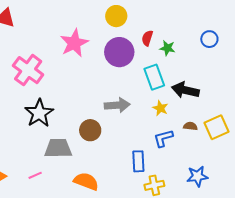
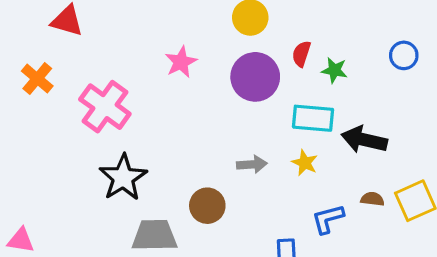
pink star: (74, 43) -> (181, 62), size x0.7
cyan rectangle: (154, 77) -> (313, 118), turned -65
gray arrow: (117, 105) -> (252, 164), size x0.7
yellow star: (160, 108) -> (305, 163), moved

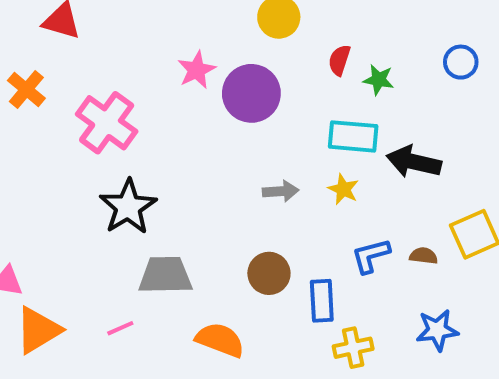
purple circle: (255, 77) -> (251, 93), moved
brown semicircle: (372, 199) -> (424, 256), moved
brown circle: (207, 206) -> (269, 273), moved

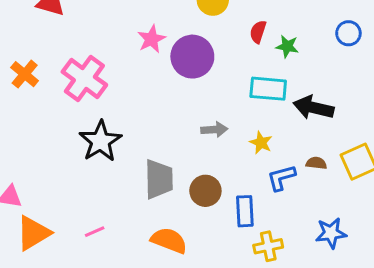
orange cross: (26, 89) -> (25, 74), moved
yellow star: (343, 189) -> (261, 143), moved
brown semicircle: (424, 256) -> (316, 163), moved
gray trapezoid: (165, 275) -> (159, 179), moved, turned 90

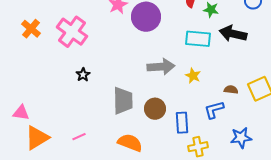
black arrow: (313, 108) -> (233, 34), moved
gray arrow: (214, 130) -> (161, 67), size x1.5
black star: (100, 141) -> (83, 75), size x0.5
blue L-shape: (281, 178) -> (214, 110), moved

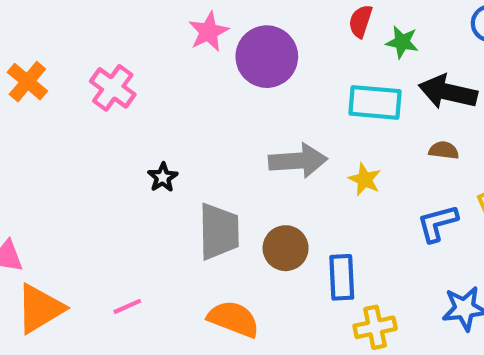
pink cross: (72, 32) -> (113, 88), size x0.7
black star: (83, 75) -> (163, 177), moved
brown semicircle: (231, 90) -> (444, 150), moved
blue L-shape: (214, 110) -> (438, 223), moved

